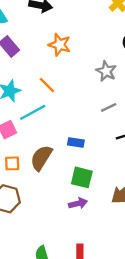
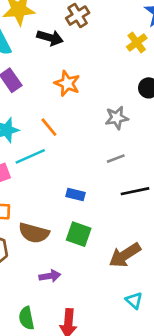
gray star: (106, 71) -> (117, 118), turned 30
brown semicircle: (41, 158) -> (34, 233), moved, turned -112
purple arrow: (78, 203) -> (50, 276), moved

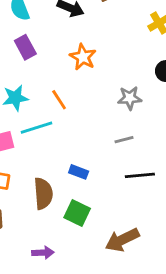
brown semicircle: (34, 233) -> (43, 194), moved, turned -116

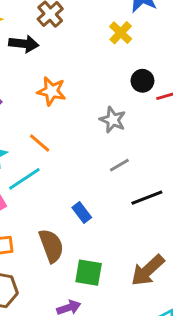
gray star: (130, 98) -> (113, 120), turned -30
blue rectangle: (79, 172) -> (82, 213), turned 48
green square: (77, 213) -> (89, 273), moved

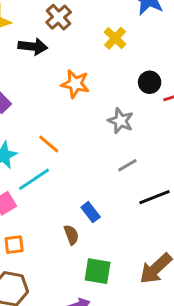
yellow cross: (121, 33) -> (115, 38), moved
orange star: (52, 91) -> (75, 84), moved
brown semicircle: (51, 246) -> (71, 235), moved, size x0.6

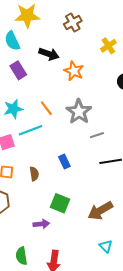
black arrow: (33, 47) -> (49, 54), moved
gray star: (121, 121) -> (79, 112), moved, size x1.4
brown semicircle: (71, 235) -> (34, 174), moved

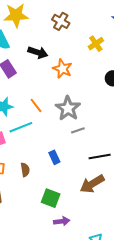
brown cross: (73, 23) -> (61, 21), turned -30
gray line: (97, 135) -> (78, 130), moved
brown arrow: (100, 211) -> (92, 184), moved
purple arrow: (41, 224) -> (62, 221), moved

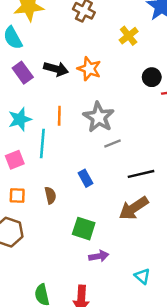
black arrow: (38, 52) -> (56, 69), moved
orange line: (36, 105) -> (59, 116), turned 42
cyan line: (21, 127) -> (42, 143), turned -60

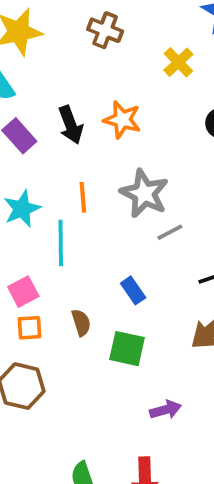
black arrow: (56, 69) -> (71, 125), turned 60
pink square: (15, 160) -> (23, 292), moved
green square: (84, 229) -> (127, 349), moved

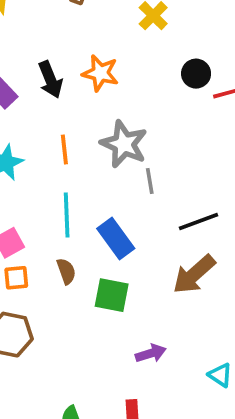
gray line: (170, 232) -> (150, 181), turned -70
cyan line: (61, 243) -> (67, 215), moved
blue rectangle: (133, 290) -> (116, 239), size x1.5

